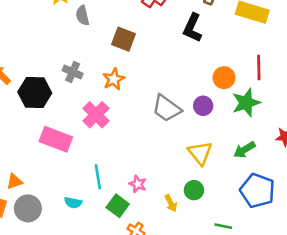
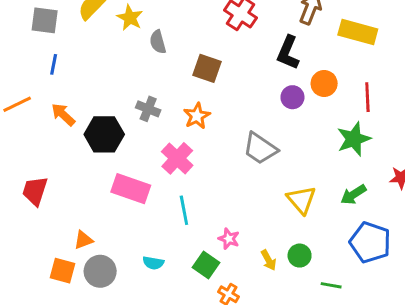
orange circle: (224, 78) -> (324, 83), moved
purple circle: (203, 106) -> (292, 97), moved
cyan line: (98, 177) -> (184, 210), moved
green circle: (194, 190) -> (300, 256), moved

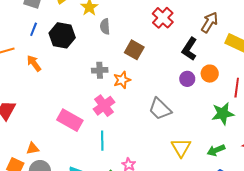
gray cross: (148, 109) -> (100, 70), moved, turned -35
black hexagon: (104, 134) -> (62, 35), moved

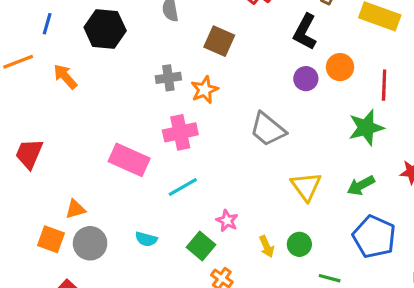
blue line: (34, 29) -> (47, 24), moved
pink cross: (104, 106) -> (180, 132), turned 30
cyan line: (102, 141) -> (183, 187), turned 66

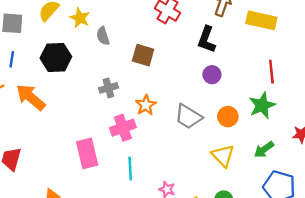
orange circle: (340, 67) -> (228, 117), moved
orange arrow: (65, 77) -> (31, 97), size x1.5
orange star: (205, 90) -> (146, 105), moved
pink rectangle: (129, 160) -> (87, 153), turned 60
cyan line: (183, 187) -> (130, 169), turned -55

